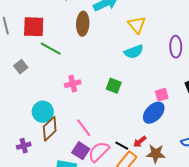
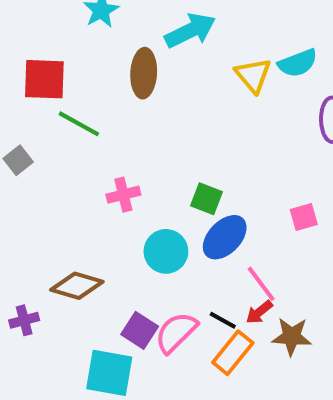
cyan semicircle: (134, 52) -> (298, 63), moved
cyan circle: (43, 112) -> (166, 251), moved
blue ellipse: (154, 113) -> (225, 237), moved
pink line: (84, 128) -> (261, 284), moved
brown diamond: (50, 129) -> (77, 286), turned 60

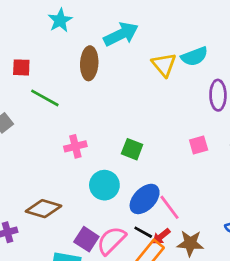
red square: (44, 79) -> (21, 67), size x0.6
pink square: (304, 217) -> (199, 145), moved
blue ellipse: (225, 237) -> (145, 199), moved
red arrow: (259, 312) -> (161, 236), moved

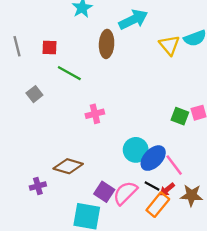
green square: (132, 149) -> (180, 116), moved
cyan circle: (104, 185) -> (136, 150), moved

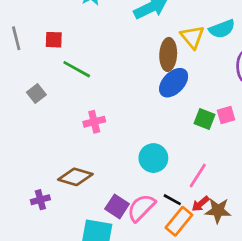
brown ellipse: (107, 44) -> (168, 54), moved
pink cross: (95, 114) -> (94, 122), moved
blue ellipse: (153, 158) -> (174, 83), moved
pink line: (174, 165) -> (198, 176), turned 70
red arrow: (167, 189) -> (200, 204), moved

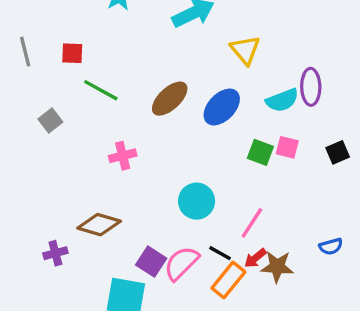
cyan semicircle: (222, 29) -> (282, 100), moved
brown ellipse: (168, 54) -> (170, 99), moved, turned 44
pink square: (226, 115) -> (287, 147), turned 30

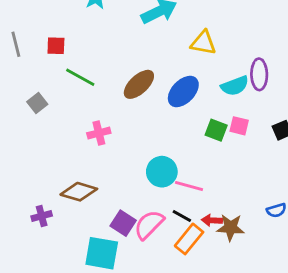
yellow triangle: (245, 50) -> (203, 43), turned -40
pink line: (252, 223) -> (189, 186), moved, turned 72
red arrow: (255, 258) -> (212, 220), turned 42

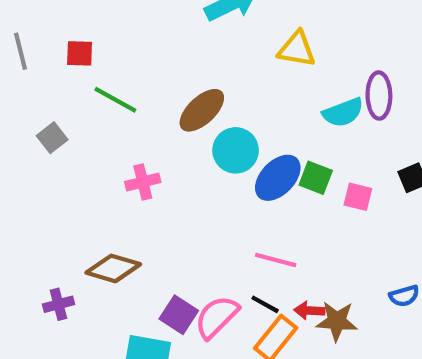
blue ellipse: (183, 91) -> (278, 178), moved
pink square: (239, 126) -> (358, 197), moved
cyan circle: (162, 172) -> (236, 150), moved

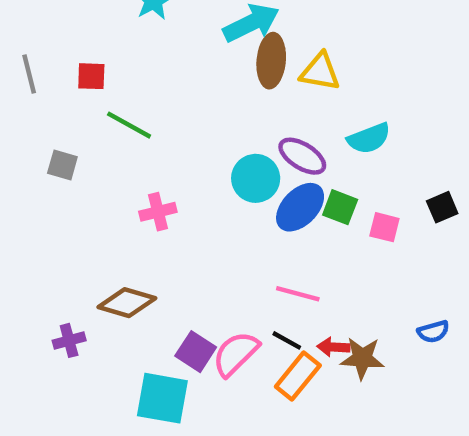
purple ellipse: (379, 96) -> (302, 156), moved, turned -57
brown ellipse: (202, 110) -> (271, 61), moved, turned -42
gray square: (52, 138) -> (62, 165), turned -36

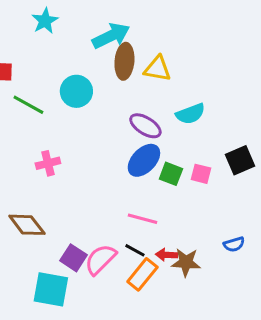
cyan circle: (256, 178) -> (76, 91), moved
green square: (340, 207) -> (171, 174), moved
black square: (442, 207) -> (240, 160), size x1.4
brown diamond: (127, 303) -> (27, 225), turned 36

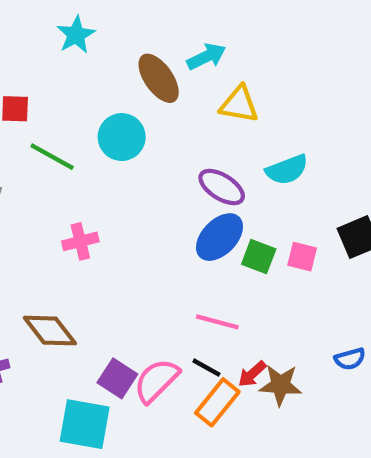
cyan arrow: (111, 36) -> (206, 57), moved, size x0.7
brown ellipse: (124, 61) -> (159, 78), moved, turned -40
red arrow: (166, 255) -> (252, 374), turned -45

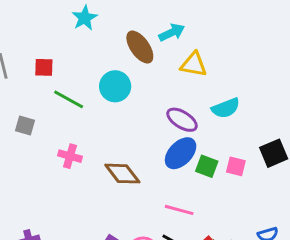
pink cross: (80, 241) -> (70, 156), moved, turned 30
brown diamond: (50, 331) -> (122, 174), moved

